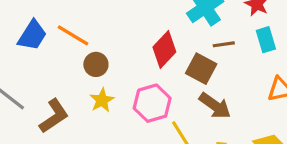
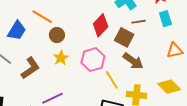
blue trapezoid: (32, 35) -> (17, 31), moved

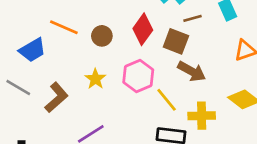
blue trapezoid: (17, 31) -> (32, 50), turned 35
brown circle: (57, 35) -> (102, 36), moved

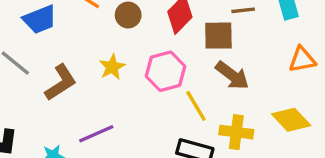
brown square: (176, 41) -> (218, 36), turned -30

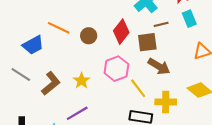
yellow star: (112, 67) -> (82, 81), moved

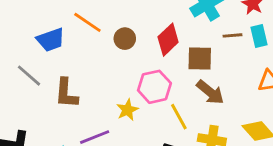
brown line: (161, 24) -> (232, 35), moved
yellow star: (82, 81) -> (127, 110), moved
brown L-shape: (51, 83) -> (66, 93), turned 125

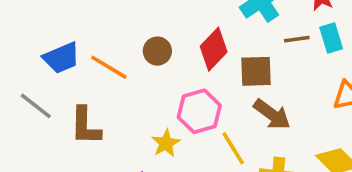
orange line: (87, 22) -> (109, 67), moved

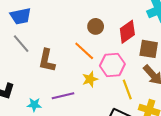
blue trapezoid: (61, 58) -> (20, 16), moved
orange line: (109, 67) -> (84, 51), moved

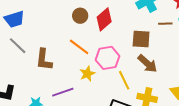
brown circle: (96, 26) -> (80, 16), moved
red diamond: (127, 32) -> (104, 19), moved

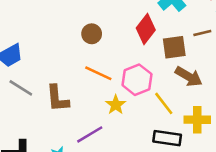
red diamond: (104, 19) -> (146, 29), moved
brown line: (165, 24) -> (202, 33), moved

